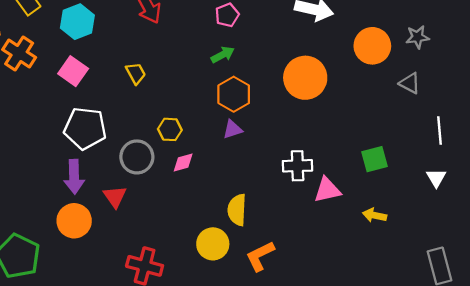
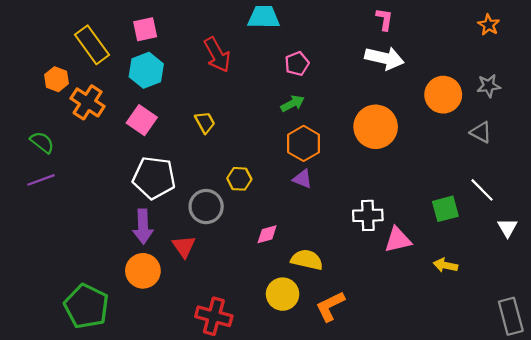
purple triangle: (233, 129) -> (302, 179), turned 40
white line: (439, 131) -> (482, 190), moved, turned -40
pink diamond: (183, 162) -> (267, 234), moved
yellow semicircle: (237, 210) -> (307, 260), turned 100

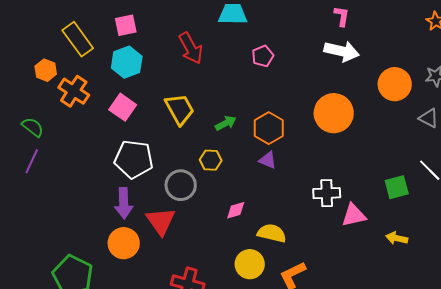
green arrow: (293, 104) -> (226, 123), moved
yellow trapezoid: (205, 122) -> (180, 109), size x1.6
purple line: (41, 180) -> (32, 161), turned -45
red triangle: (184, 246) -> (161, 221), size x1.4

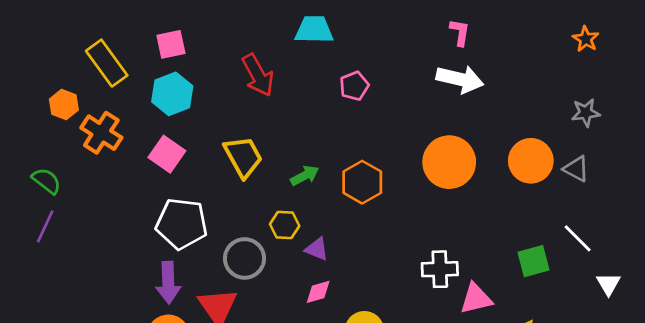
orange circle: (395, 84) -> (531, 161), moved
purple triangle: (268, 160) -> (317, 249), moved

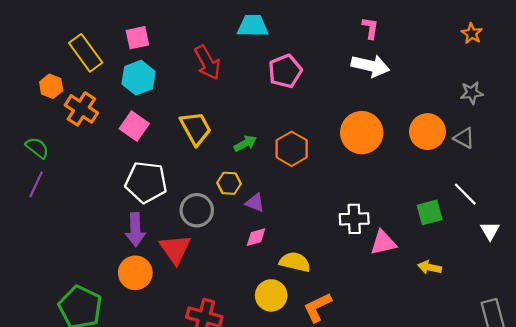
pink pentagon: (354, 86) -> (285, 71), size x1.4

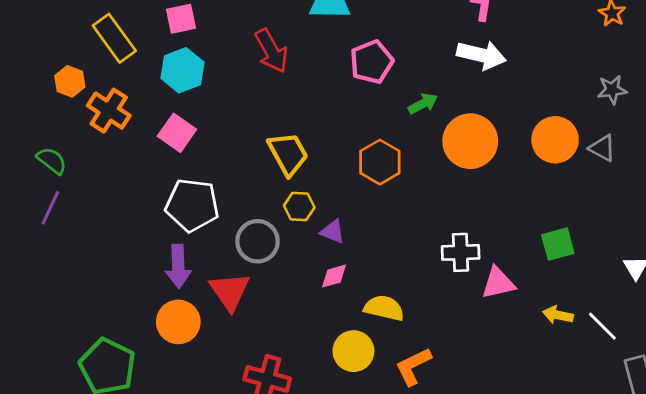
yellow trapezoid: (196, 128) -> (288, 154), moved
green arrow: (245, 143) -> (423, 104), moved
white line: (465, 194) -> (602, 326), moved

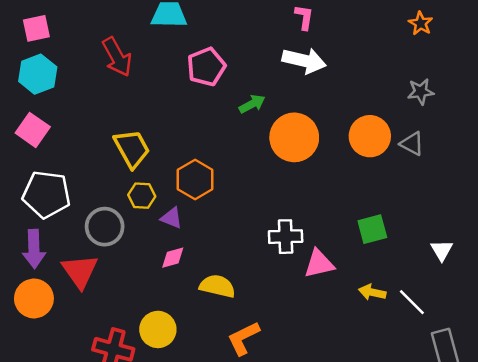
orange hexagon: (380, 162) -> (195, 180), moved
yellow circle: (353, 351) -> (158, 329), moved

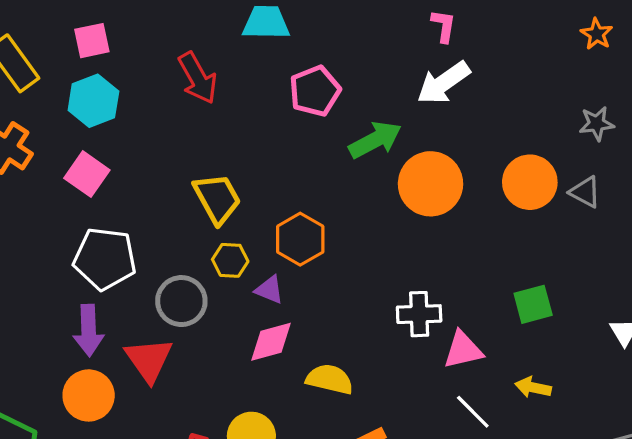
white arrow: (304, 61) -> (444, 83), turned 132
green arrow: (252, 104) -> (375, 140), size x1.5
pink diamond: (173, 258) -> (271, 342), size x1.4
white line: (412, 302) -> (473, 412), moved

